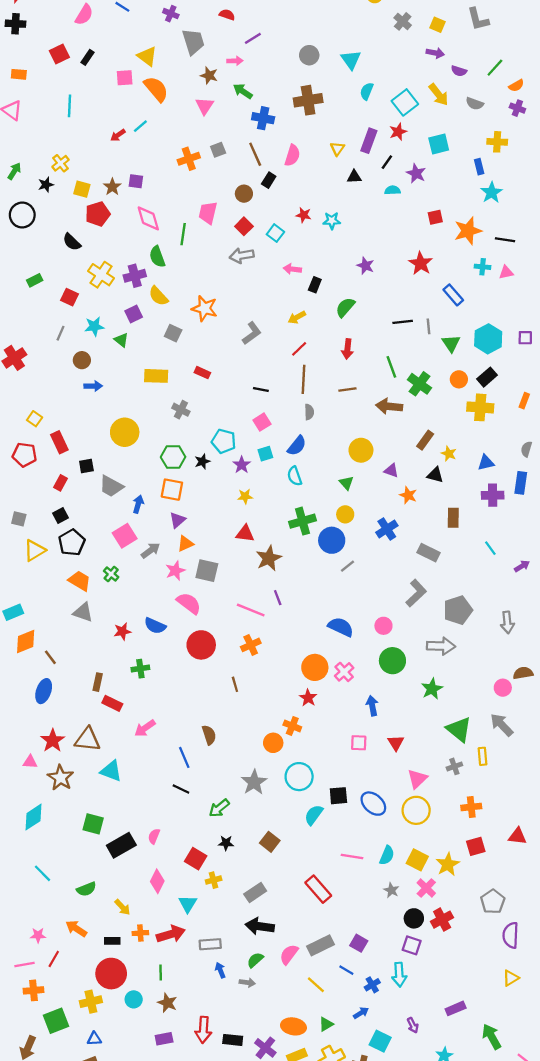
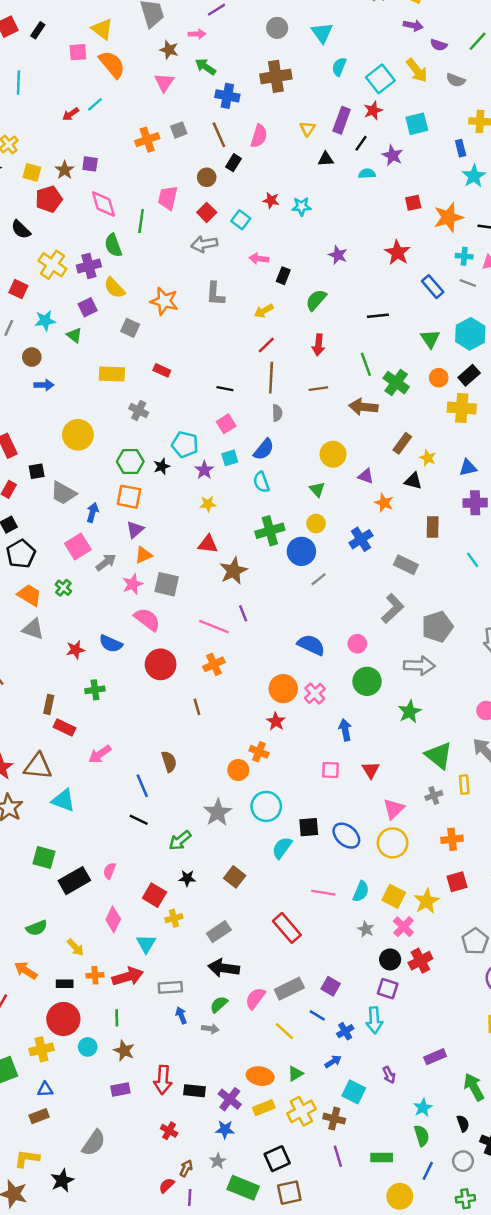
gray line: (429, 326) -> (468, 283), moved, turned -63
gray L-shape: (252, 333) -> (215, 294), moved, turned 130

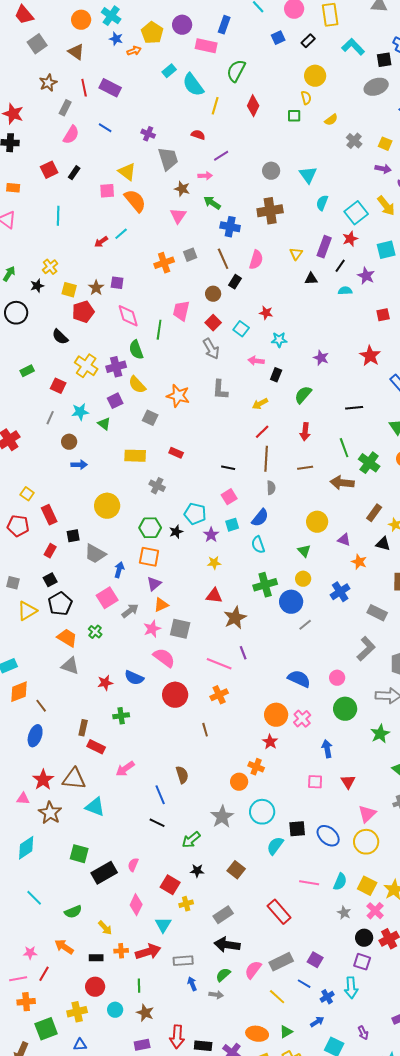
cyan star: (301, 206) -> (279, 340), moved
gray arrow: (204, 244) -> (211, 349), turned -110
red circle: (63, 1019) -> (95, 987), size x0.7

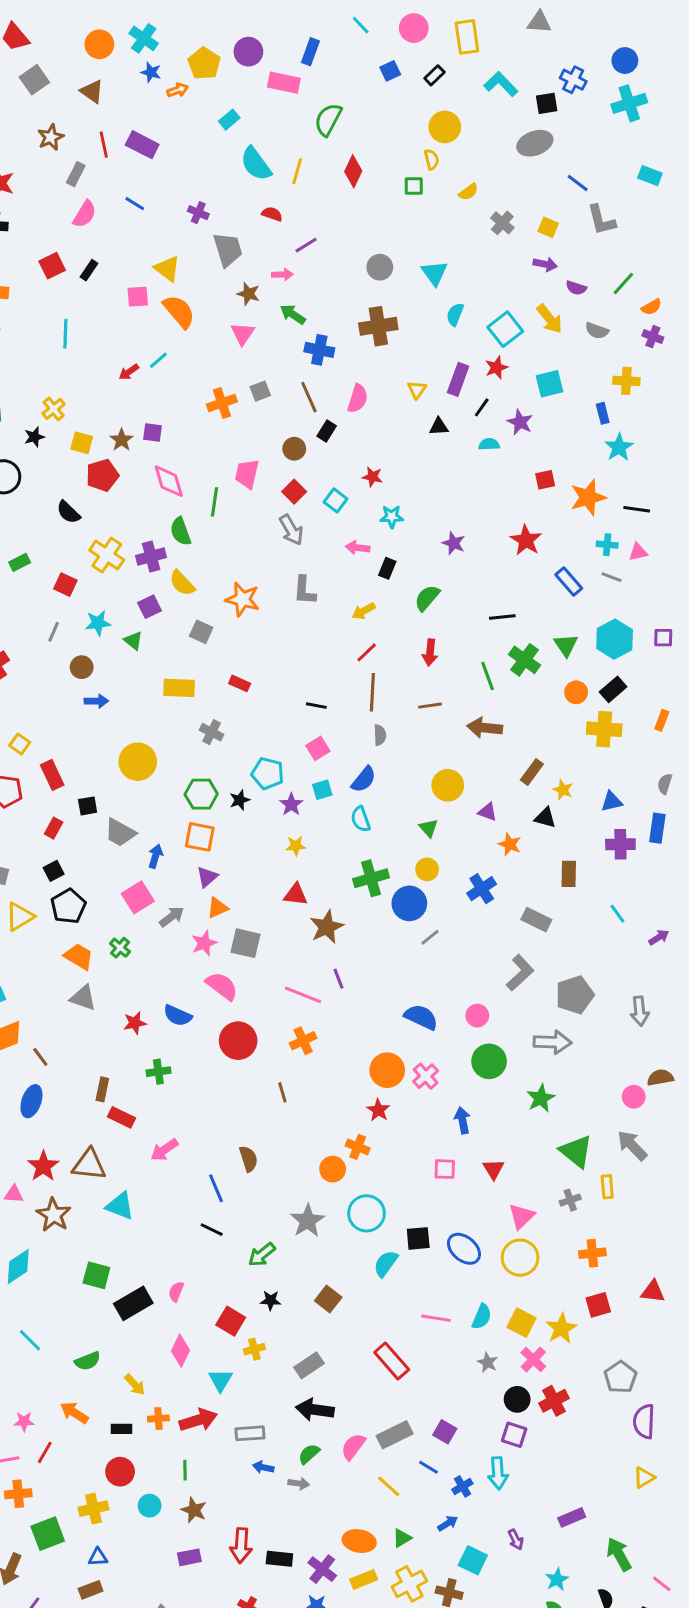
cyan semicircle: (193, 85) -> (256, 164), moved
green cross: (369, 463) -> (524, 660), moved
blue arrow: (192, 984) -> (263, 1467), turned -56

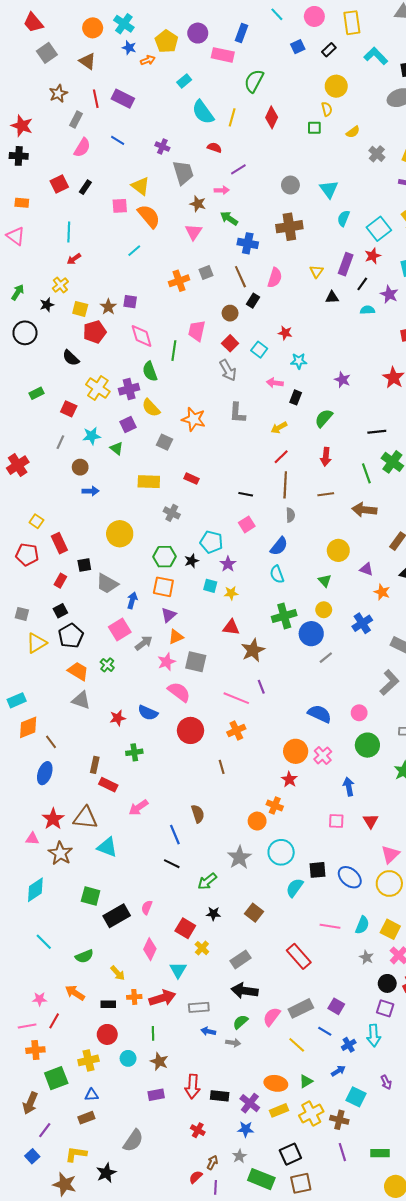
red arrow: (129, 372) -> (74, 259), moved
cyan square: (322, 790) -> (210, 586), moved, turned 32
yellow cross: (254, 1349) -> (202, 948), turned -32

